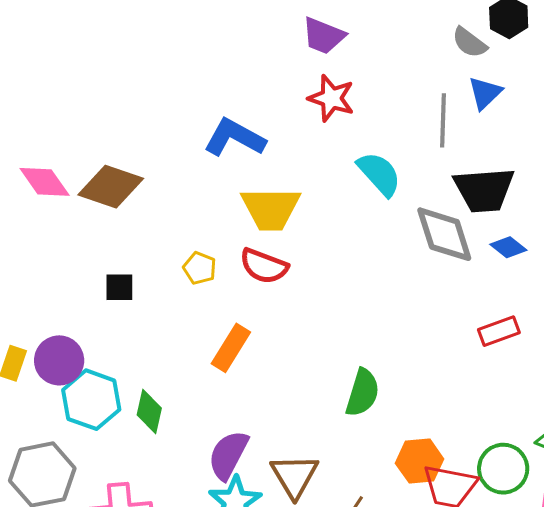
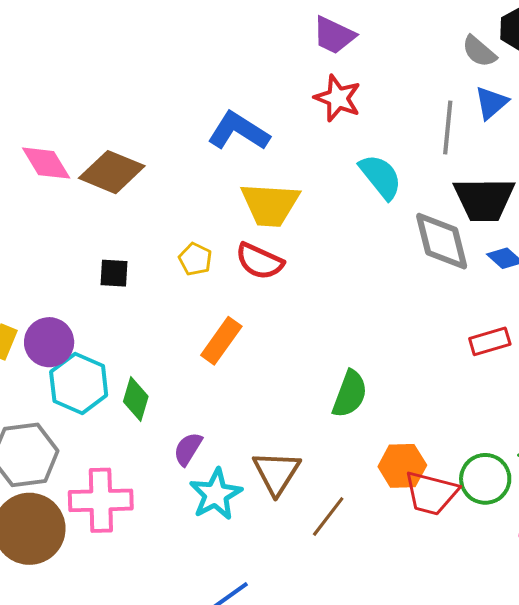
purple semicircle: (228, 455) -> (188, 449), moved, size x0.7

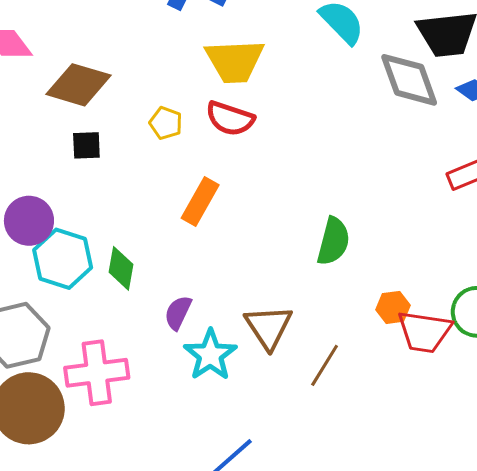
brown diamond: (112, 172) -> (78, 85), moved
orange hexagon: (402, 466) -> (393, 307), size x0.7

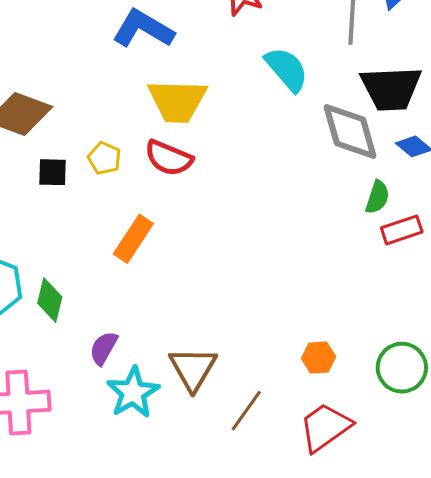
black square: (86, 145) -> (53, 172), moved
green semicircle: (333, 241) -> (377, 197), moved, size x0.7
red trapezoid: (424, 332) -> (325, 427), moved, turned 132

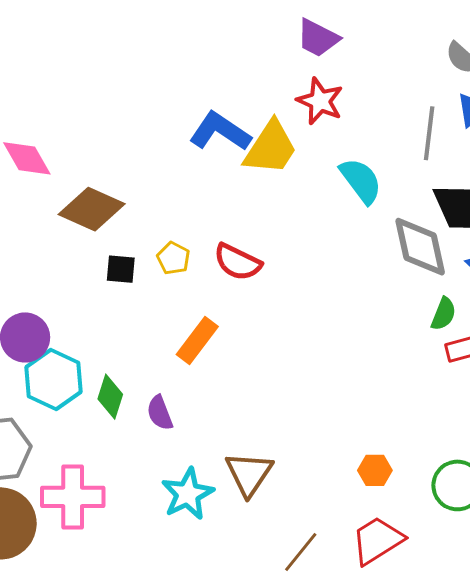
yellow trapezoid: (177, 101) -> (271, 148), moved, turned -62
purple semicircle: (104, 348) -> (160, 413), moved, turned -54
brown line: (246, 411) -> (301, 552), moved

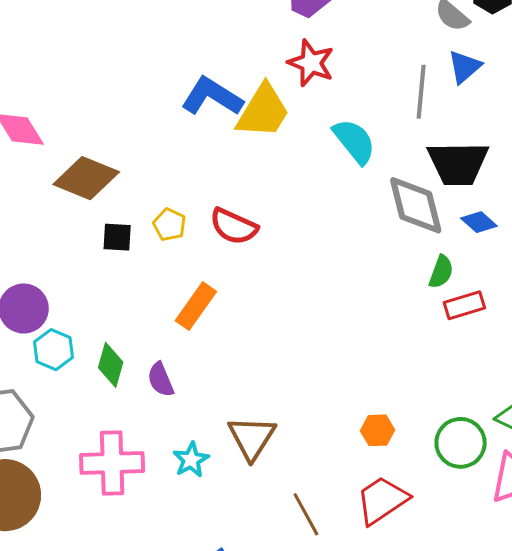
cyan hexagon: (54, 380) -> (53, 350), size x0.7
cyan star: (188, 494) -> (191, 460), size x0.7
pink cross: (73, 497) -> (112, 463), moved
brown line: (301, 552) -> (306, 514), turned -66

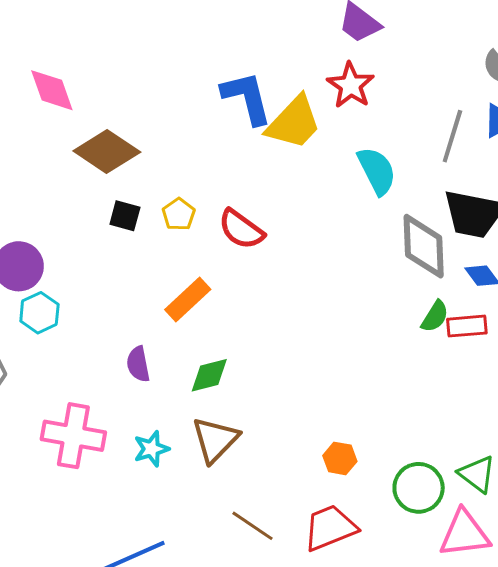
blue L-shape: (212, 97) -> (247, 98), turned 32
red rectangle: (464, 305) -> (467, 326), moved
green diamond: (111, 365) -> (209, 375), moved, turned 48
brown line: (306, 514) -> (253, 526), turned -39

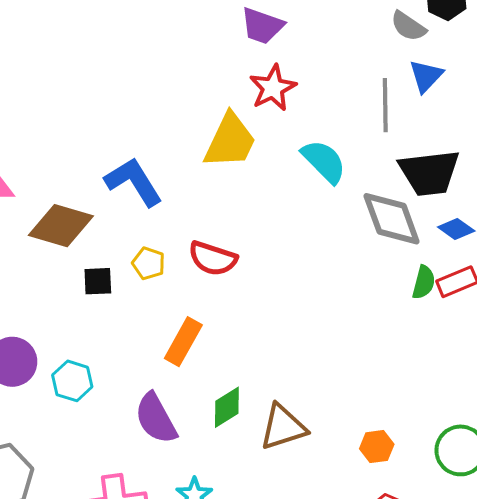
red star: (351, 85) -> (273, 88), turned 30
blue L-shape: (247, 98) -> (134, 182), moved
cyan hexagon: (39, 313) -> (72, 381), moved
purple semicircle: (138, 364) -> (156, 418), size x1.5
brown triangle: (215, 440) -> (283, 427), moved, turned 46

